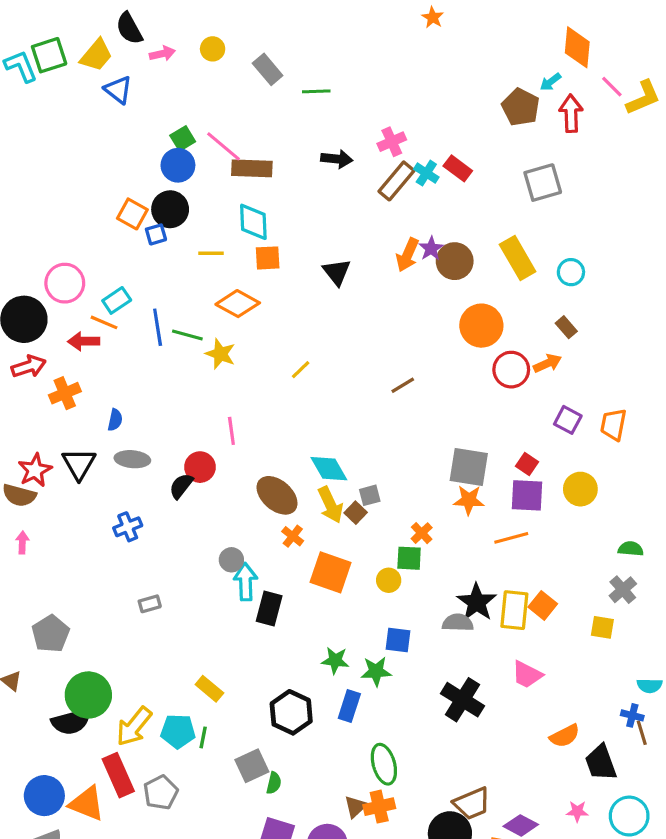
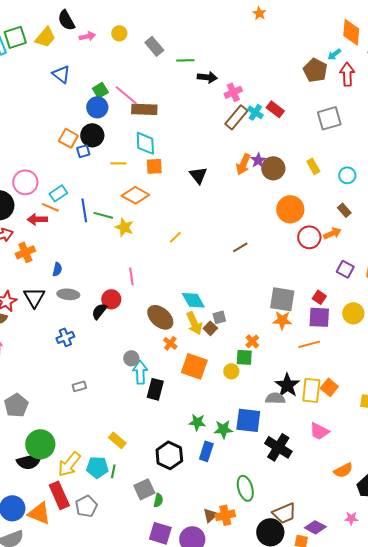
blue triangle: (118, 90) -> (61, 74), moved
black arrow: (337, 159) -> (207, 77), moved
yellow rectangle: (518, 258) -> (313, 166), size x0.6
blue square: (398, 640) -> (248, 420), moved, size x1.5
green ellipse: (384, 764) -> (245, 488), moved

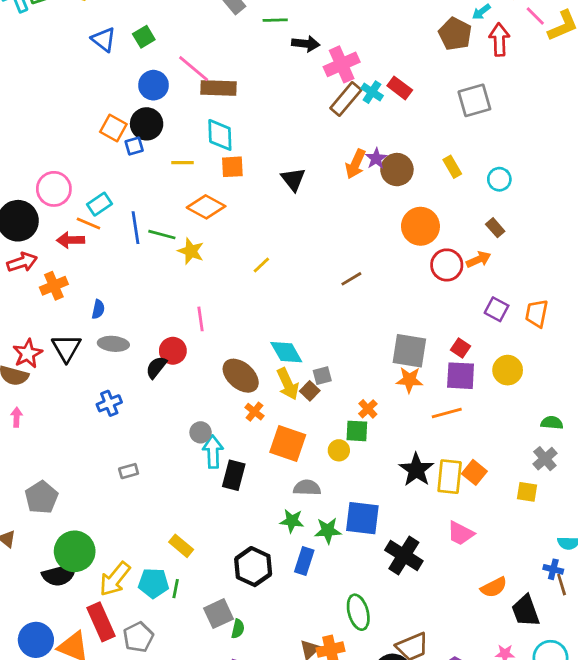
green square: (100, 90) -> (144, 37), moved
pink cross: (233, 92) -> (342, 64), size x1.4
gray semicircle: (275, 398) -> (307, 488), moved

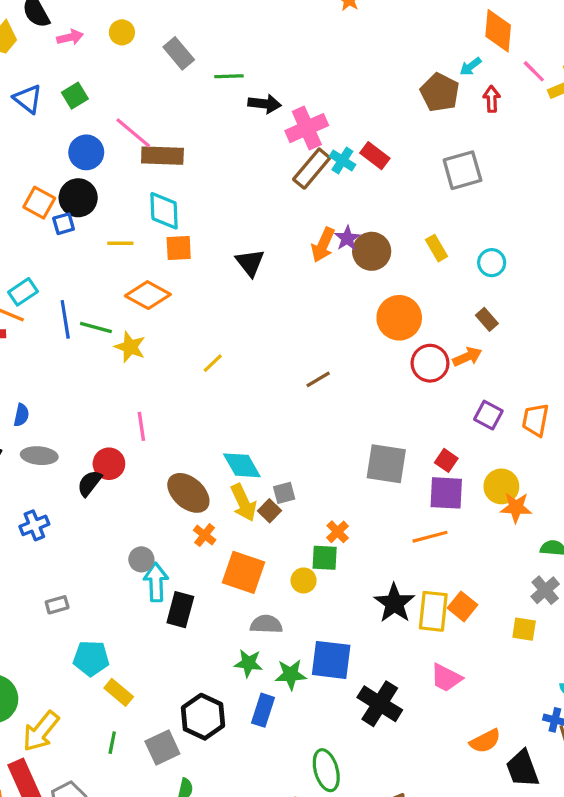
red arrow: (499, 40) -> (492, 99), size x0.7
orange star: (409, 380) -> (516, 508), moved
cyan pentagon: (153, 583) -> (91, 658), moved
gray square: (219, 614) -> (162, 748), moved

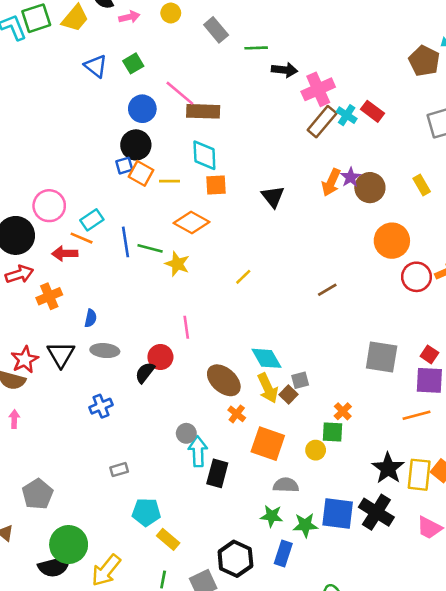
orange square: (39, 203) -> (141, 173), moved
black cross: (380, 704) -> (376, 512), moved

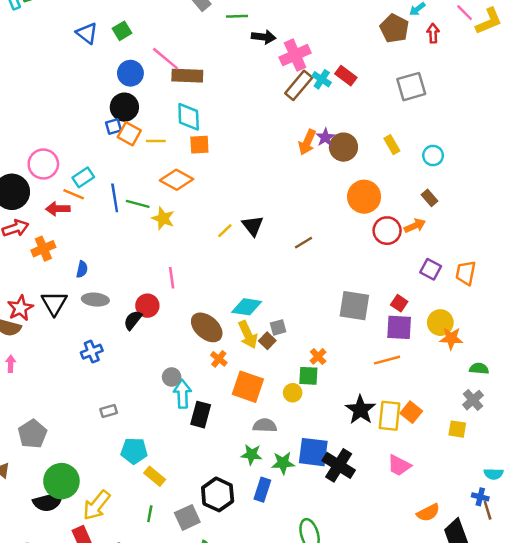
black triangle: (273, 197) -> (253, 226), moved
cyan diamond: (266, 358) -> (247, 307), turned -52
black cross: (376, 512) -> (339, 465), moved

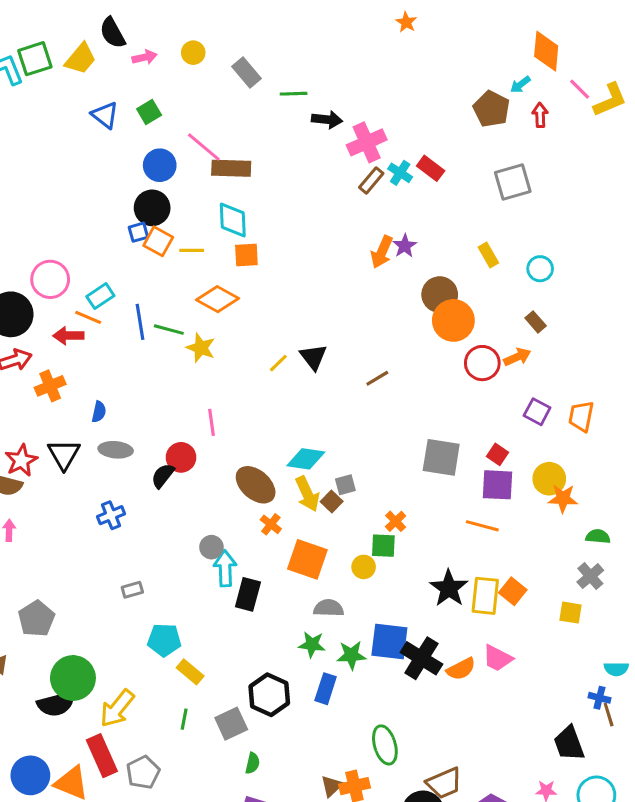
brown rectangle: (299, 85) -> (371, 180), size x0.7
brown circle: (343, 147) -> (440, 295), moved
orange line: (387, 360) -> (482, 526), turned 30
orange semicircle: (428, 513) -> (461, 669), moved

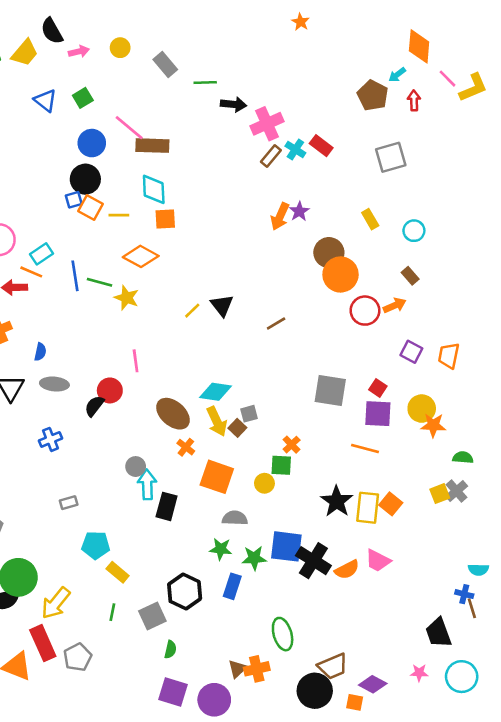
yellow square: (571, 613) -> (440, 494), moved, turned -30

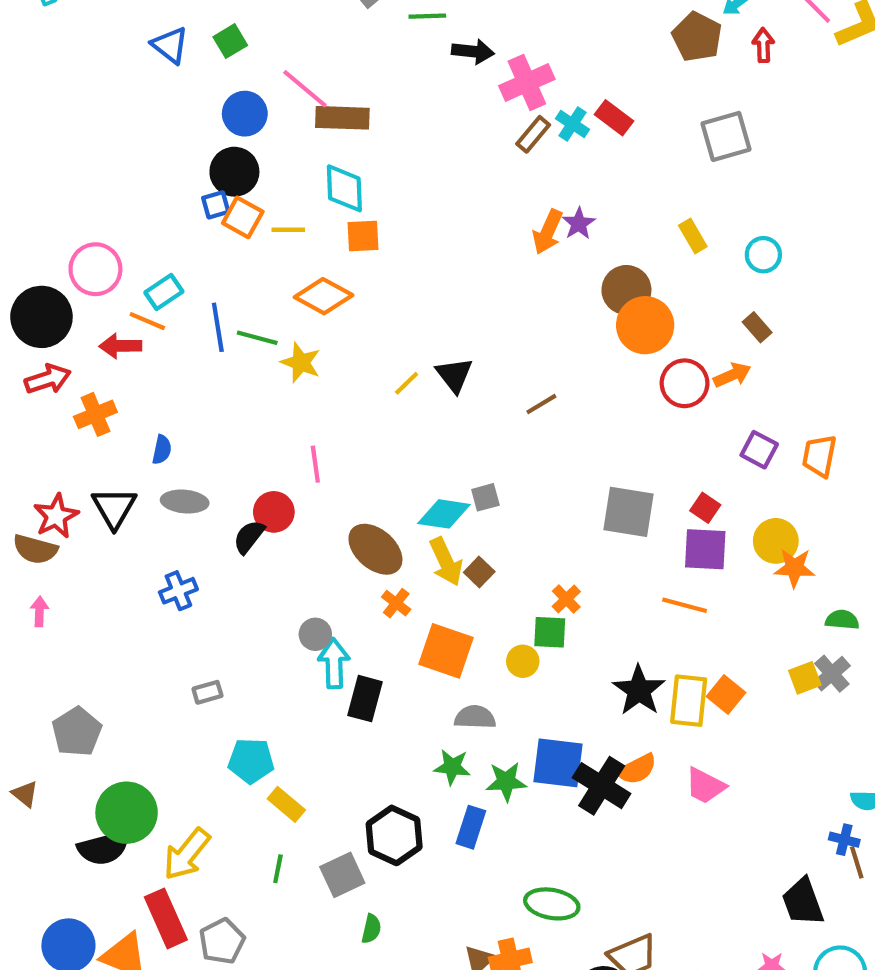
gray square: (249, 414) -> (485, 497), moved
orange semicircle: (347, 570) -> (637, 769), moved
green ellipse: (283, 634) -> (552, 904), turned -64

